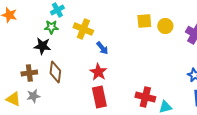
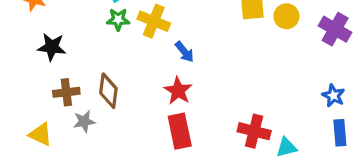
green star: (51, 27) -> (118, 19), moved
black star: (42, 46) -> (52, 47), moved
gray star: (33, 96) -> (84, 121), moved

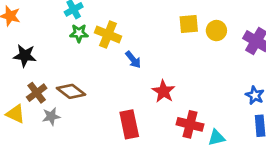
brown diamond: (108, 91) -> (71, 91), turned -60
red star: (178, 91) -> (164, 91), moved
brown cross: (66, 92) -> (37, 93), turned -30
yellow triangle: (40, 134) -> (15, 114), moved

